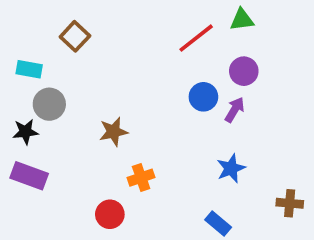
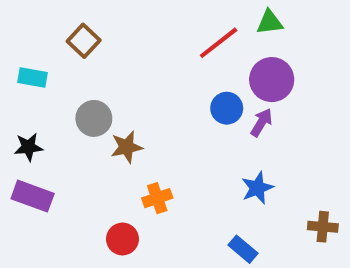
purple circle: (244, 71) -> (272, 80), size x1.4
gray circle: (49, 104) -> (94, 118), moved

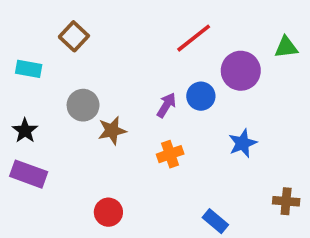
green triangle: (270, 22) -> (286, 47), moved
purple arrow: (261, 122) -> (166, 105), moved
black star: (28, 147) -> (25, 131), turned -30
blue star: (257, 188) -> (243, 143), moved
orange cross: (157, 198) -> (170, 154), moved

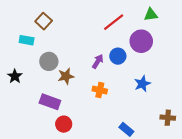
green triangle: (286, 47) -> (151, 15), moved
cyan rectangle: (29, 69) -> (27, 40), moved
orange cross: (170, 154) -> (100, 90), turned 32
purple rectangle: (29, 174) -> (50, 102), moved

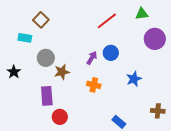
purple circle: (141, 41) -> (155, 39), moved
purple rectangle: (50, 102) -> (47, 96), turned 66

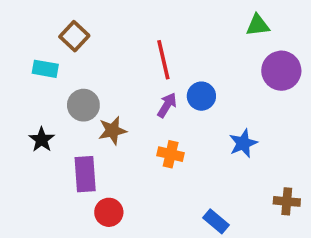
red line: (107, 21) -> (163, 60), moved, turned -65
black star: (14, 72) -> (42, 140), moved

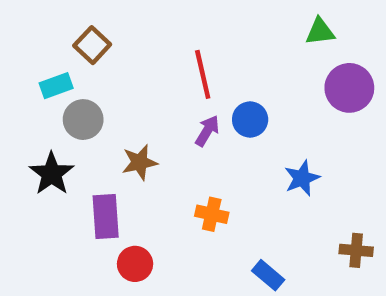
cyan rectangle: (45, 69) -> (56, 86), turned -30
gray circle: (83, 105) -> (83, 120), moved
black star: (42, 140) -> (52, 174), size x1.4
orange cross: (171, 154) -> (212, 214), moved

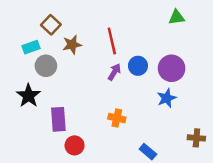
purple circle: (349, 88) -> (172, 68), moved
brown star: (140, 162) -> (72, 45), moved

